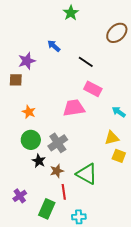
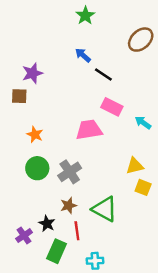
blue arrow: (54, 46) -> (83, 55), moved
cyan arrow: (119, 112) -> (143, 123), moved
black star: (39, 161) -> (47, 224), moved

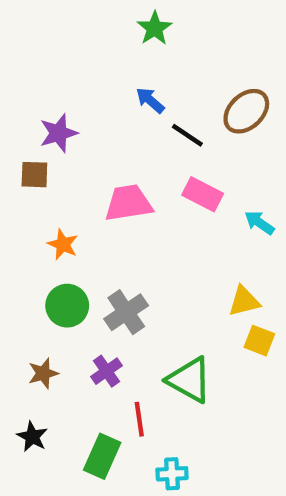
brown ellipse: (141, 40) -> (246, 111), moved
pink trapezoid: (89, 130) -> (128, 203), moved
brown star: (69, 205) -> (43, 373), moved
black star: (47, 224) -> (32, 437), moved
purple cross: (24, 236) -> (107, 371), moved

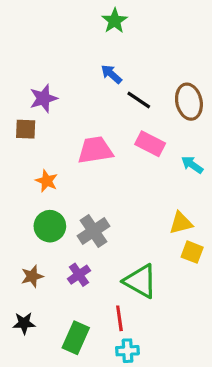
brown ellipse: (246, 111) -> (189, 102), moved, turned -60
red line: (139, 419) -> (119, 318), moved
black star: (32, 437) -> (24, 323), turned -30

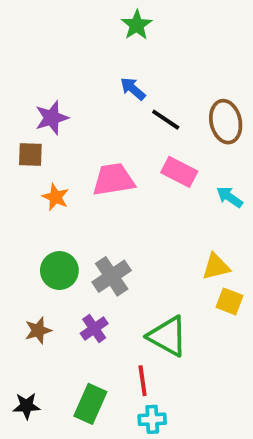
orange star: (47, 181) -> (56, 197), moved
black star: (24, 323) -> (27, 406), moved

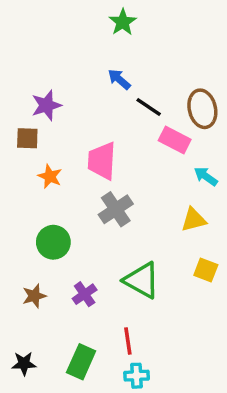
pink rectangle: (179, 172) -> (175, 140), moved
pink trapezoid: (114, 180) -> (102, 161), turned -78
yellow triangle: (216, 267) -> (194, 220), moved
gray cross: (112, 276) -> (116, 209), moved
green triangle: (168, 336) -> (142, 280), moved

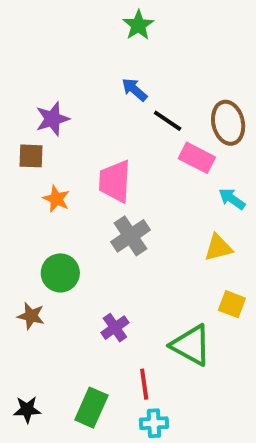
green triangle: (142, 280) -> (191, 345), moved
purple cross: (85, 294) -> (115, 328), moved
brown star: (34, 296) -> (31, 316), moved, turned 30

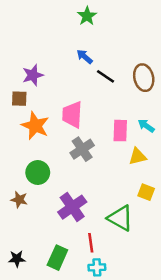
pink rectangle: (197, 158) -> (120, 131), moved, turned 65
orange star: (56, 199) -> (35, 126), size x1.6
purple cross: (115, 328) -> (72, 207), size x1.6

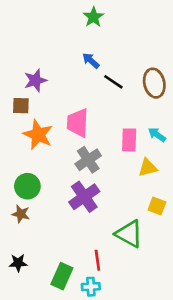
green circle: (38, 173) -> (27, 186), moved
purple cross: (72, 207) -> (84, 197), moved
black star: (17, 259) -> (18, 263), moved
cyan cross: (97, 267) -> (91, 287), moved

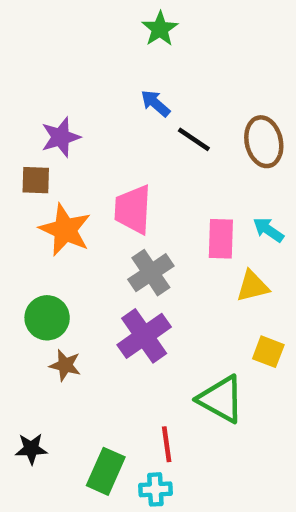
brown star: (21, 214) -> (65, 365), moved

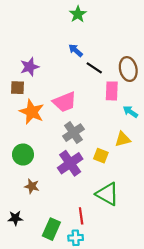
pink trapezoid: (133, 209) -> (65, 102), turned -115
pink rectangle: (221, 239) -> (112, 91), moved
yellow square: (268, 352) -> (101, 156), moved
brown star: (65, 365) -> (32, 186), moved

